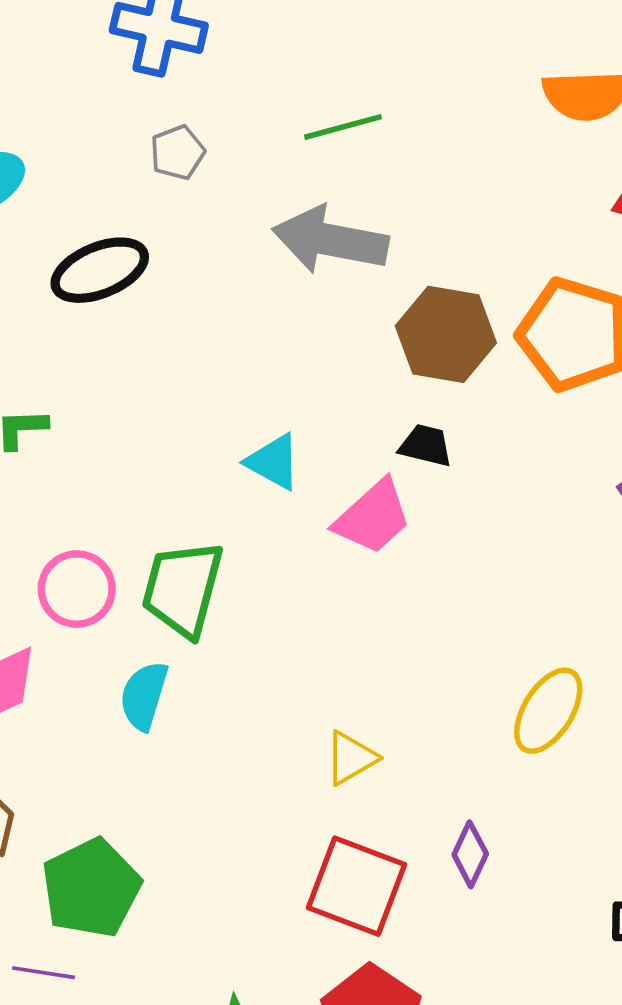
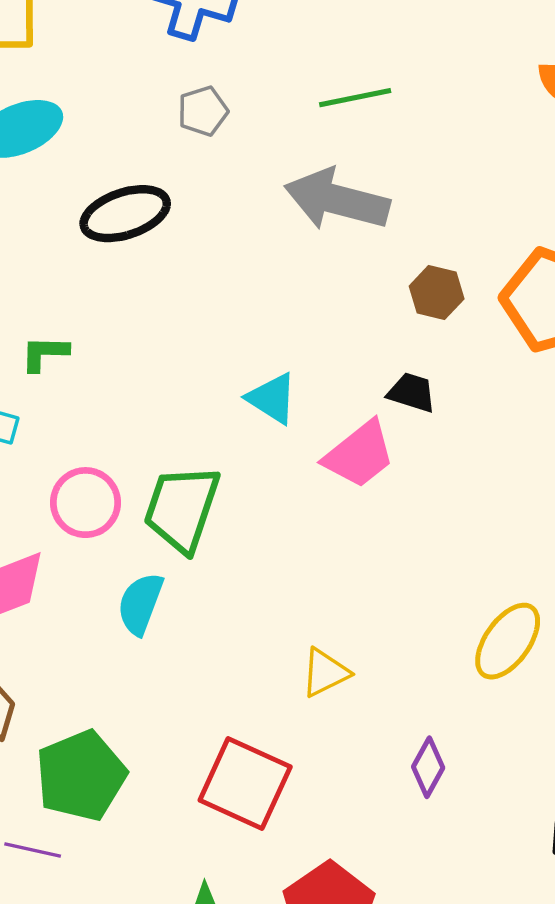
brown hexagon: (446, 334) -> (437, 292), size x0.6
red square: (357, 886) -> (245, 783), moved

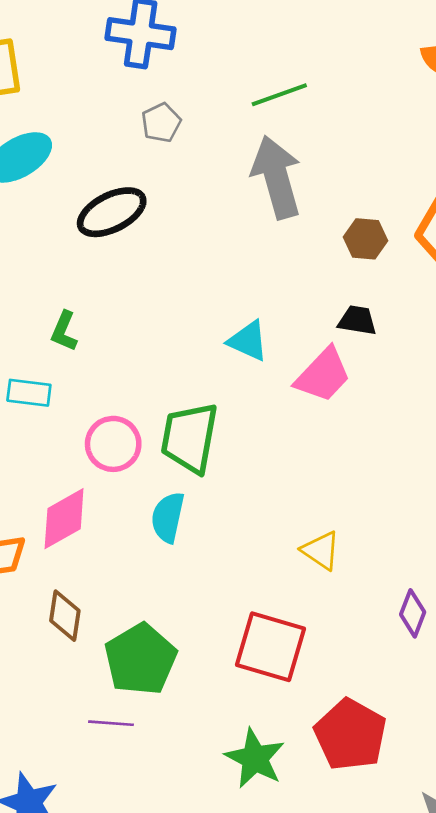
gray arrow: (337, 200) -> (277, 177), turned 68
green L-shape: (45, 353) -> (64, 331), turned -60
yellow triangle: (325, 673) -> (321, 551), turned -51

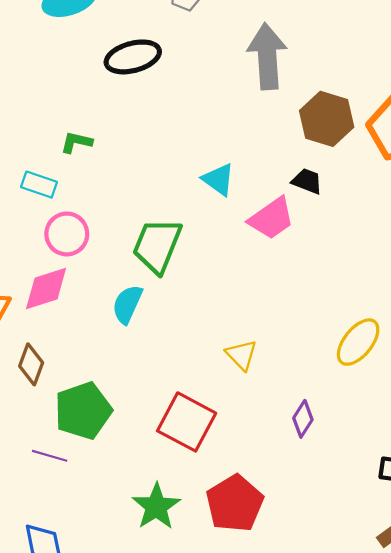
brown hexagon: (365, 239) -> (327, 119), size x1.6
green L-shape: (64, 331) -> (76, 142), turned 68
pink circle: (113, 444) -> (67, 234), moved

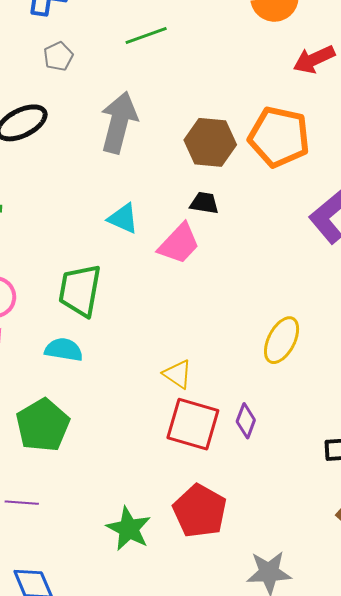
gray arrow: (267, 56) -> (119, 122), moved, turned 30
cyan semicircle: (127, 304) -> (64, 350), turned 87
green pentagon: (83, 411) -> (43, 425), moved
red square: (187, 422) -> (193, 424), moved

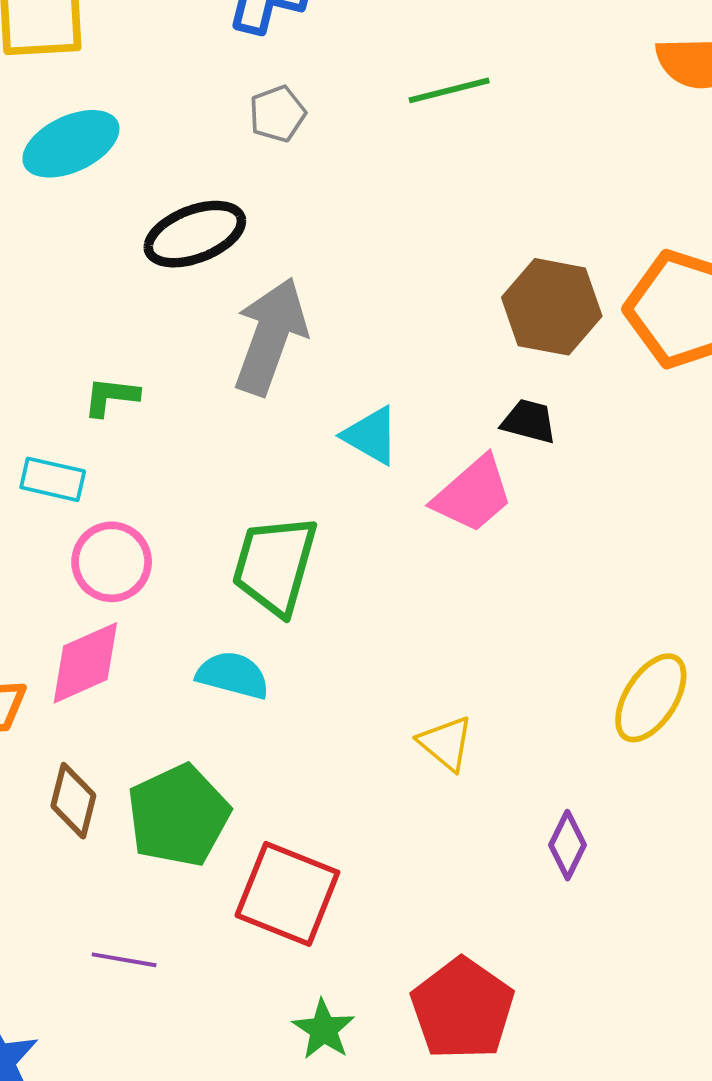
gray arrow: (119, 122) -> (270, 336), moved
red square: (193, 424) -> (287, 894), moved
green star: (129, 529) -> (324, 1029), size x0.7

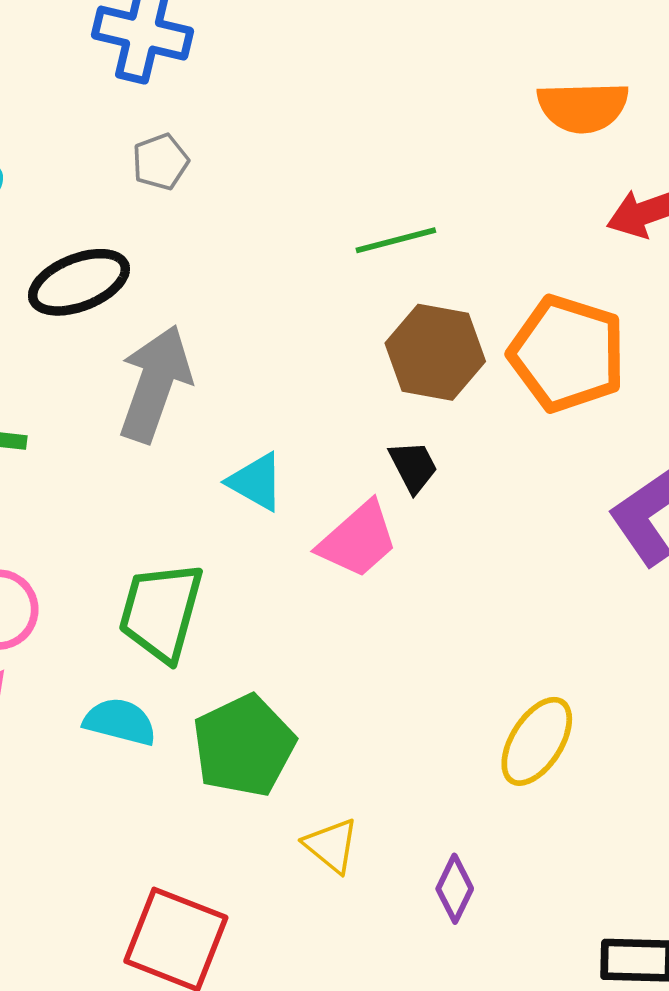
green line: (449, 90) -> (396, 240), moved
black trapezoid: (529, 421) -> (413, 467), turned 48
yellow triangle: (446, 743) -> (331, 845), moved
green pentagon: (179, 816) -> (244, 746), moved

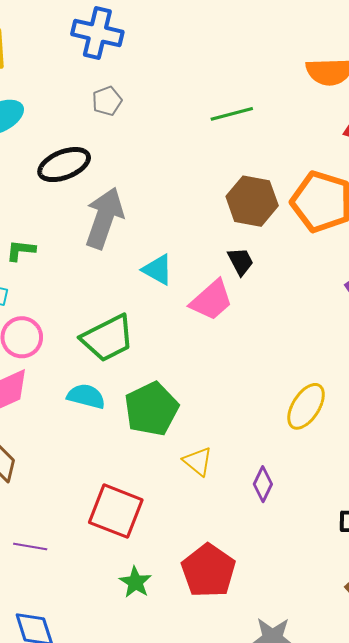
green line: (396, 240) -> (232, 114), moved
green trapezoid: (161, 612) -> (108, 338), turned -132

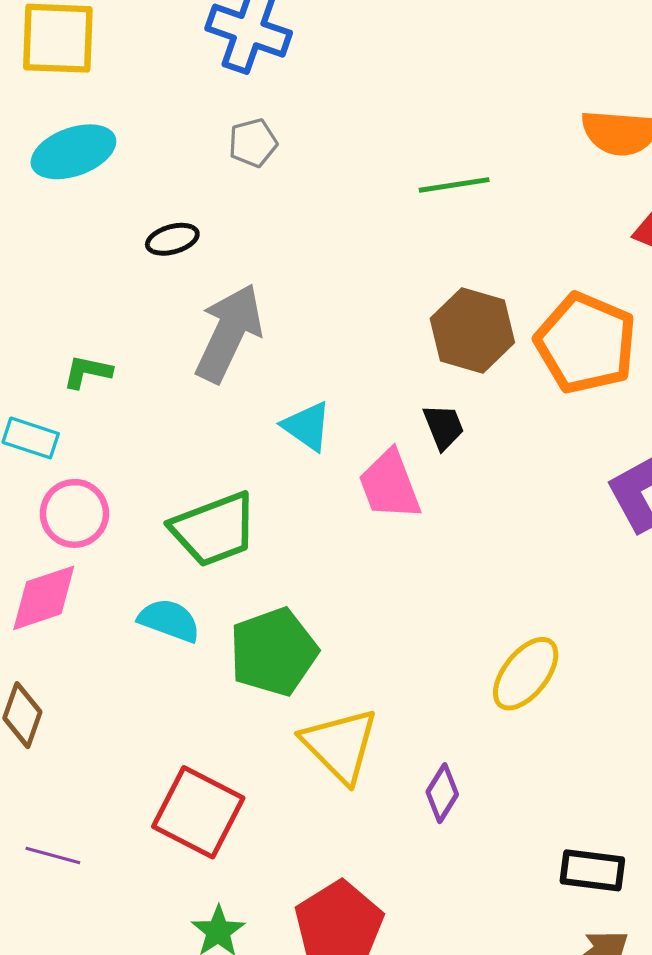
black ellipse: (64, 165) -> (172, 239), size x0.6
pink trapezoid: (211, 300) -> (390, 485), turned 105
yellow triangle: (198, 461) -> (340, 745), size x1.6

